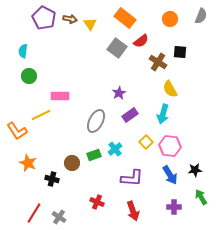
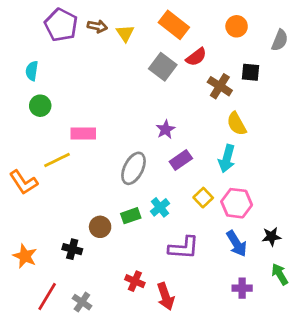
gray semicircle: (201, 16) -> (280, 40), moved
orange star: (28, 163) -> (25, 256), moved
red arrow: (133, 211) -> (166, 296), moved

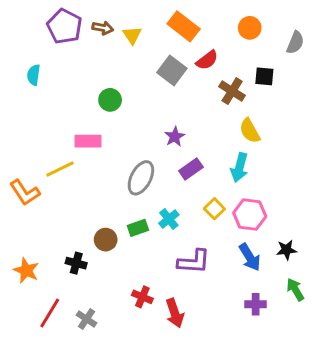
green circle: (40, 106) -> (110, 100), moved

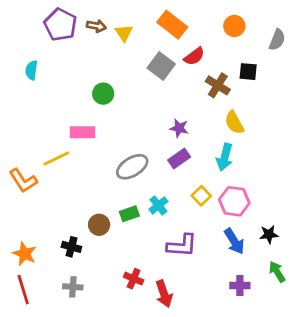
purple star: (175, 137) -> (179, 128), moved, turned -30
gray ellipse: (141, 178) -> (132, 167), turned 32
red line: (50, 313) -> (23, 290), moved, turned -48
gray cross: (87, 319) -> (73, 287), moved, turned -30

